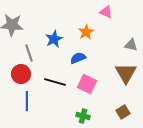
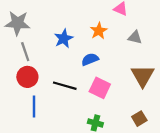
gray triangle: (131, 45) -> (135, 37), moved
gray line: (29, 53) -> (25, 52), moved

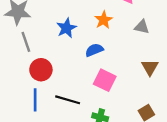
brown triangle: (143, 76) -> (150, 67), size x0.7
red circle: (27, 77) -> (41, 70), moved
black line: (65, 86) -> (68, 100), moved

